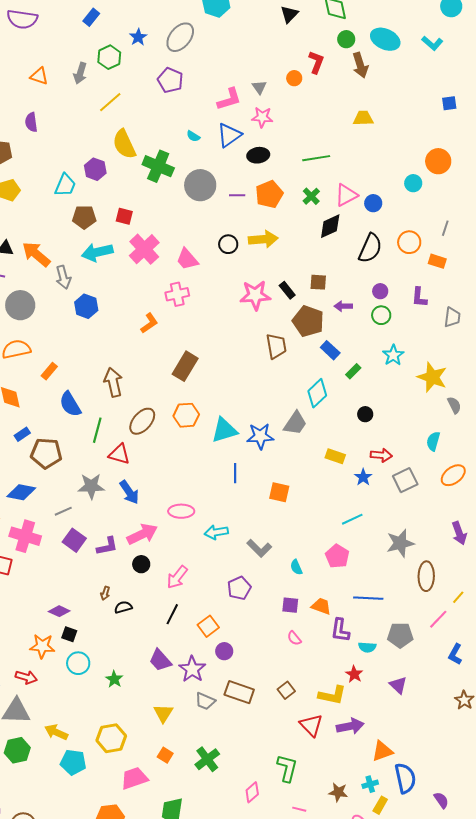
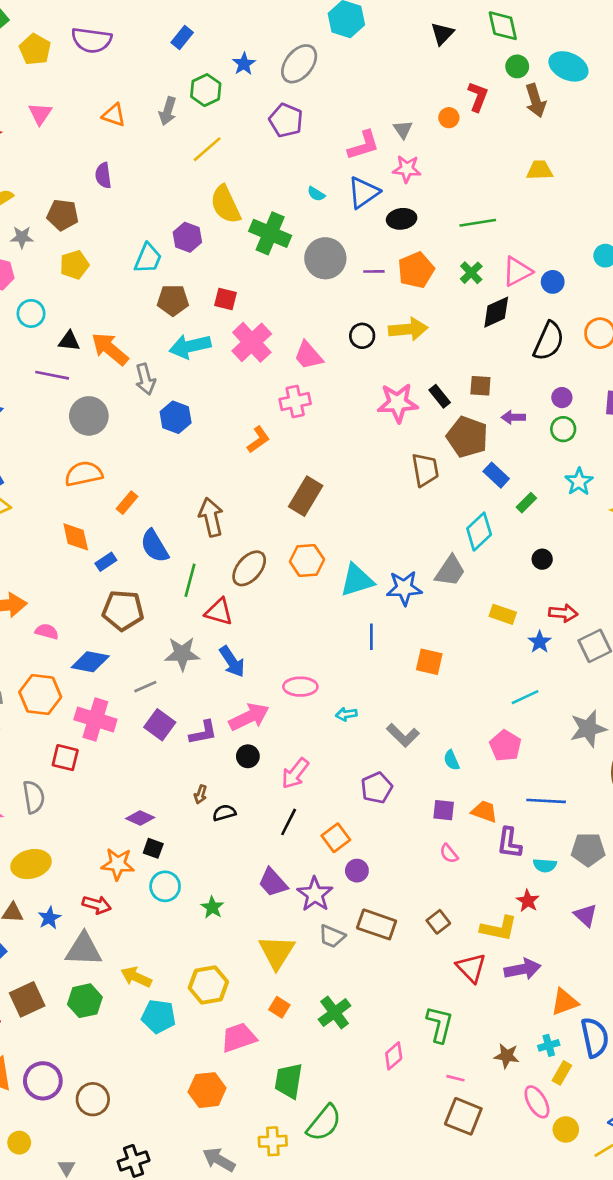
blue rectangle: (22, 434) -> (106, 562), moved
cyan arrow: (216, 532) -> (346, 714), size x0.7
yellow triangle: (163, 713) -> (277, 952), size x1.4

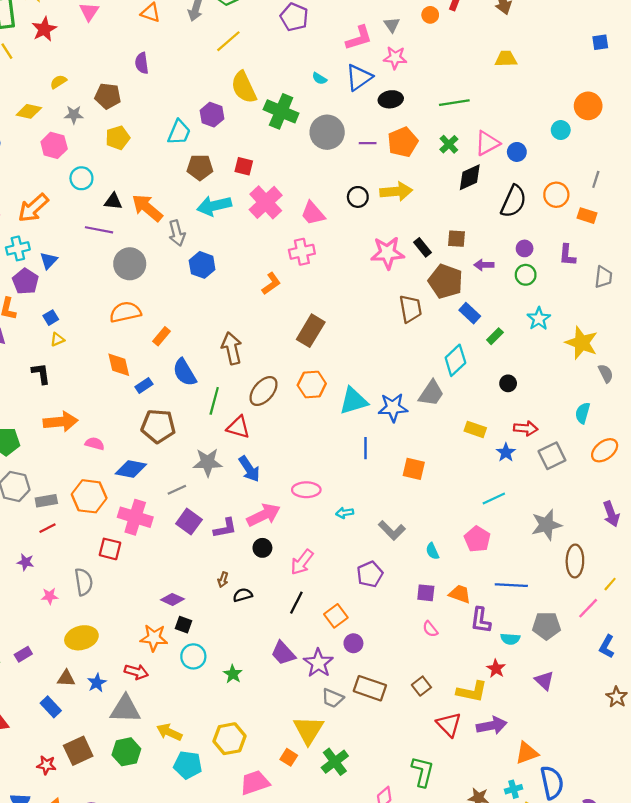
yellow triangle: (277, 952) -> (308, 730), moved

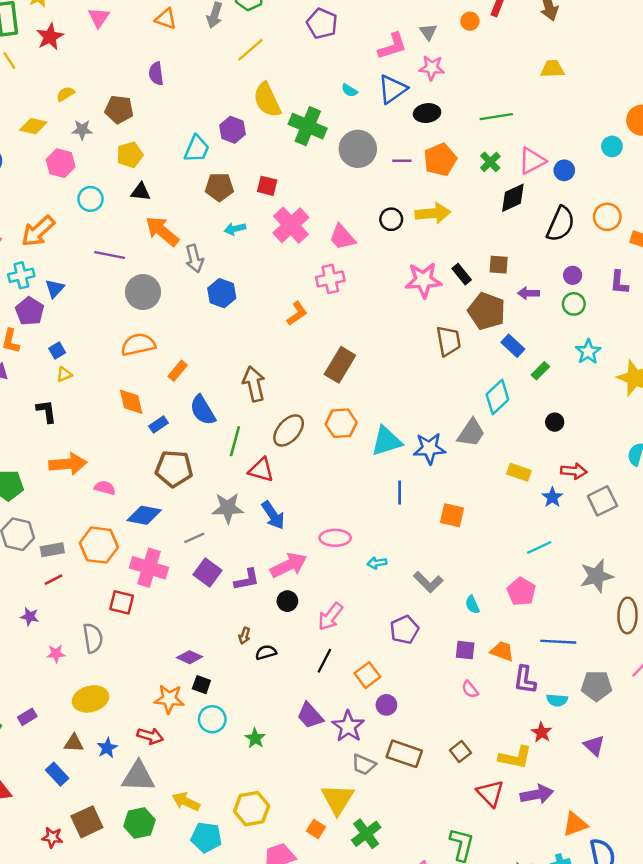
black triangle: (113, 201) -> (141, 192), moved
cyan arrow: (214, 206) -> (235, 229), size x0.6

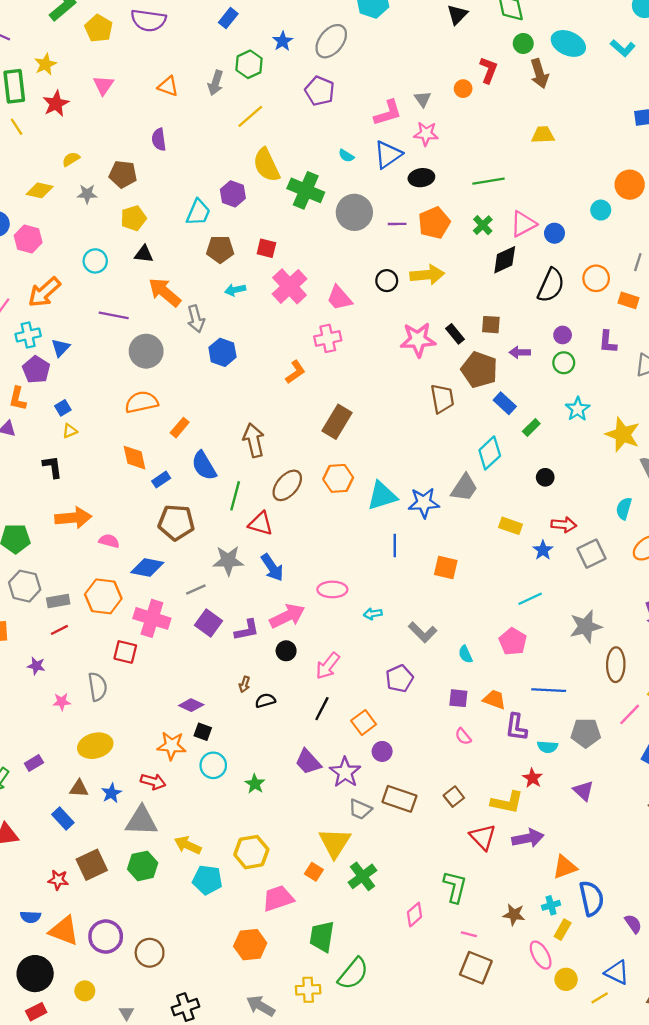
pink hexagon: (61, 163) -> (28, 239), moved

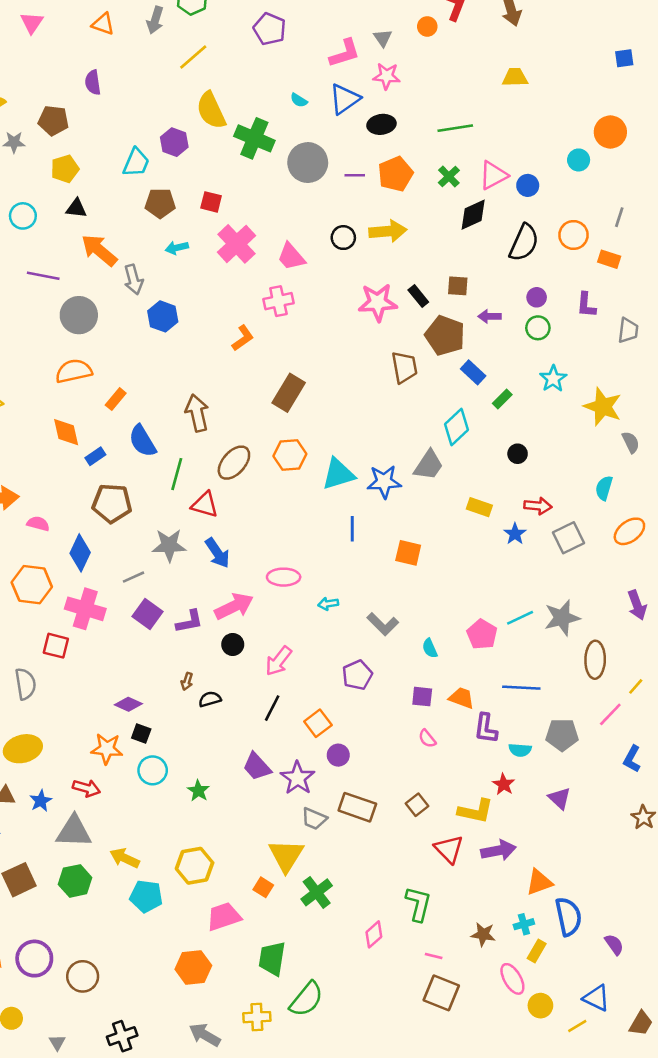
blue diamond: (147, 568) -> (80, 553), turned -76
cyan line: (530, 599) -> (520, 618), moved

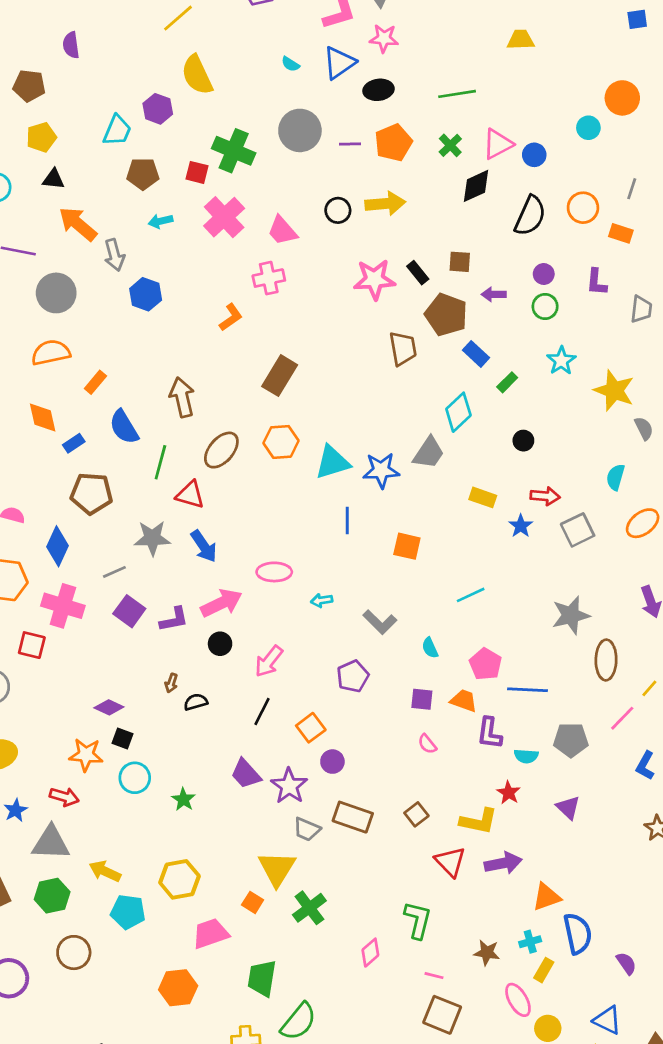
green cross: (254, 138) -> (234, 151), moved
cyan line: (520, 618) -> (471, 595), moved
pink pentagon: (482, 634) -> (485, 664), moved
brown circle: (83, 976) -> (74, 953), moved

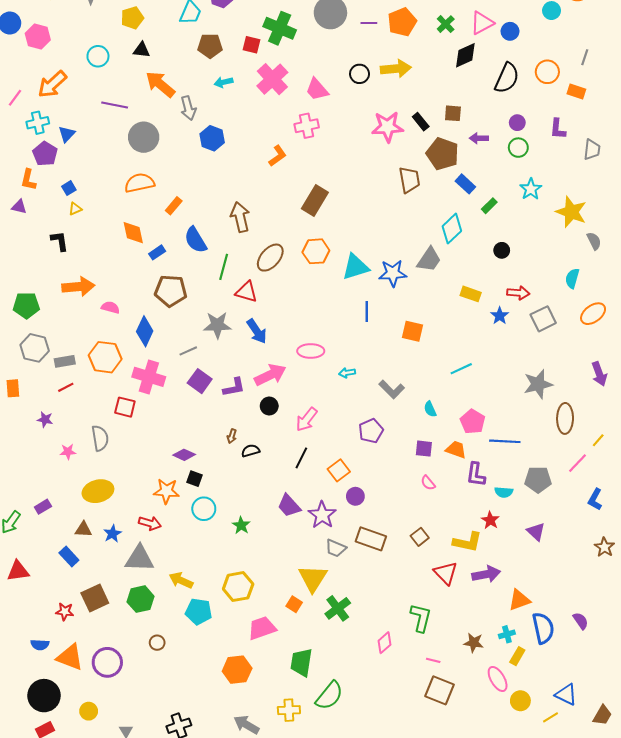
brown circle: (74, 953) -> (157, 643), size x0.6
purple semicircle: (626, 963) -> (581, 621), moved

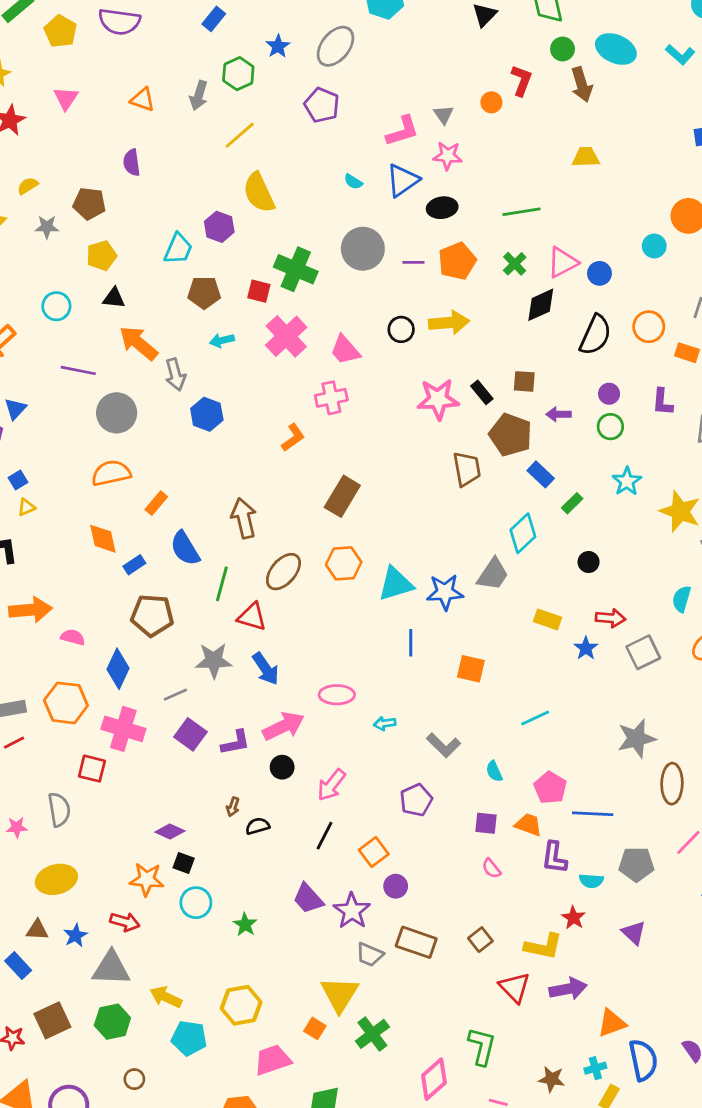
pink diamond: (384, 643) -> (434, 1079), size x1.4

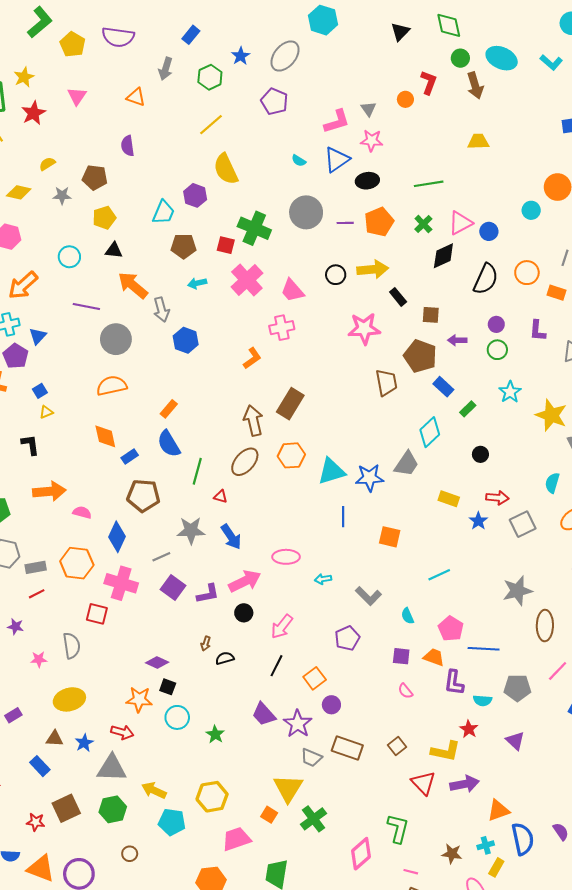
gray arrow: (199, 96) -> (166, 69), moved
black rectangle: (482, 392) -> (398, 297), moved
orange rectangle: (156, 503) -> (169, 409), moved
brown arrow: (244, 518) -> (253, 421), moved
red triangle: (252, 617) -> (221, 497), size x0.6

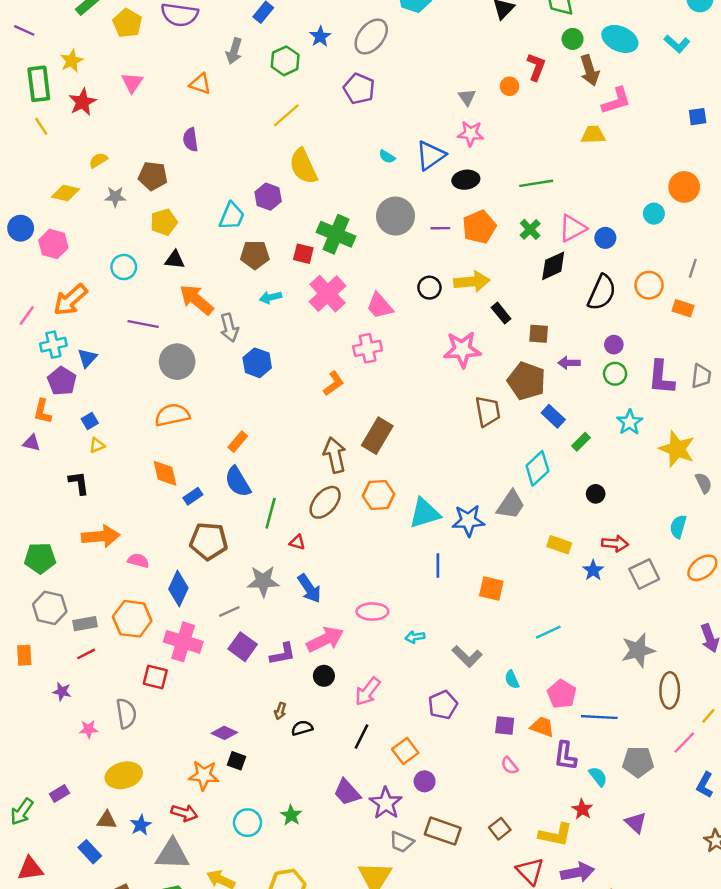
pink L-shape: (337, 122) -> (616, 101), moved
purple L-shape: (537, 331) -> (661, 377), moved, size x1.4
cyan semicircle: (483, 701) -> (598, 777), turned -132
cyan circle: (177, 717) -> (247, 823), moved

